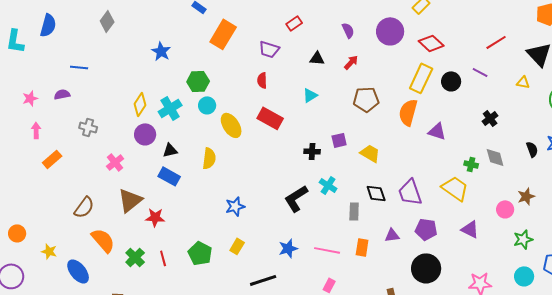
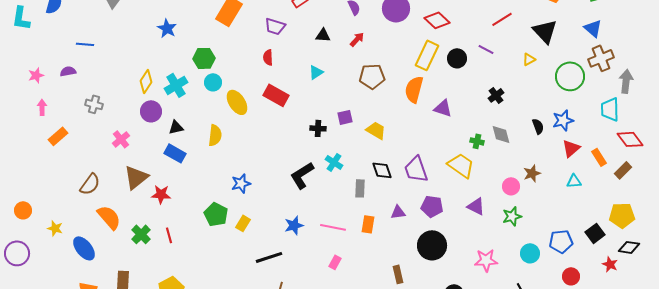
yellow triangle: (523, 82) -> (529, 59), turned -40
green star: (523, 239) -> (512, 216), moved
green pentagon: (200, 253) -> (216, 214), moved

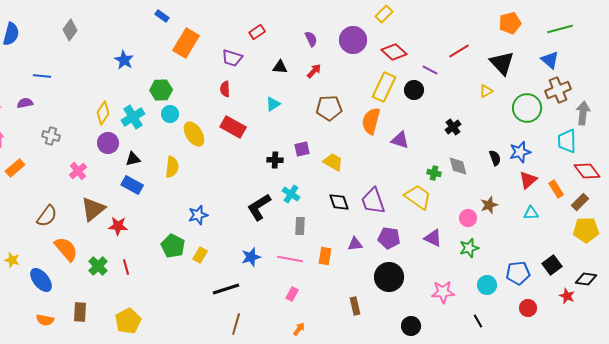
purple line: (486, 49) -> (430, 70), moved
gray rectangle: (360, 188) -> (300, 226), moved
yellow pentagon: (622, 215) -> (586, 230), moved

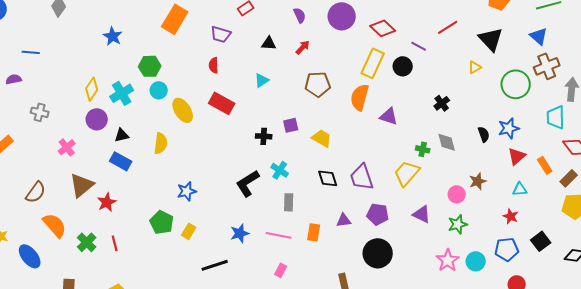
yellow trapezoid: (418, 197) -> (407, 173), turned -84
red star: (118, 226) -> (107, 202), turned -30
pink star: (443, 292) -> (448, 260), moved, turned -30
red star: (567, 296) -> (511, 216), moved

